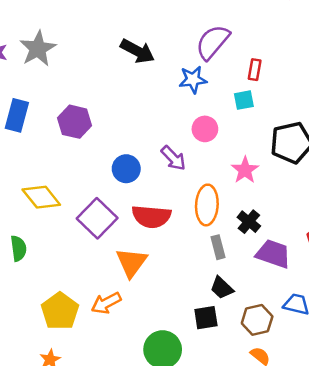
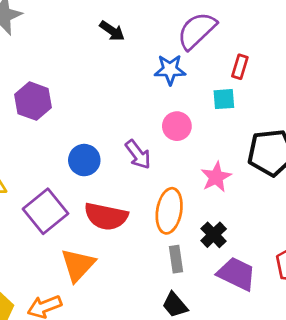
black arrow: (137, 51) -> (112, 31), size x0.7

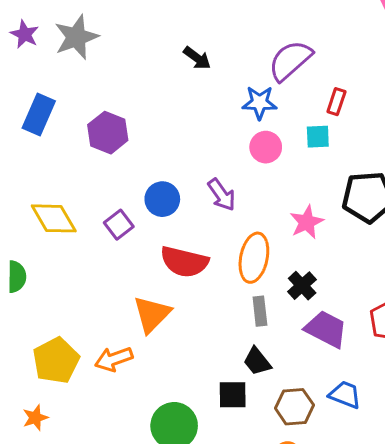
pink circle: (177, 126) -> (266, 147), moved
purple square: (45, 211) -> (119, 225), moved, size x0.6

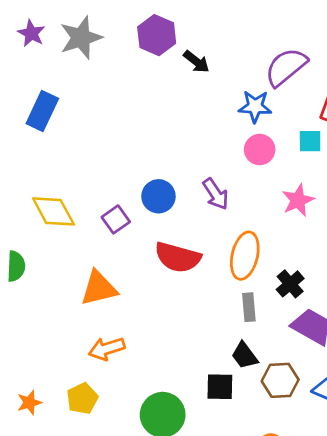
purple hexagon: (108, 133) -> (157, 35), moved
pink star: (307, 222) -> (298, 200), moved
orange triangle: (152, 314) -> (99, 288), moved, turned 30
yellow pentagon: (56, 361) -> (82, 399), moved, size x0.7
brown hexagon: (294, 407) -> (280, 380), moved

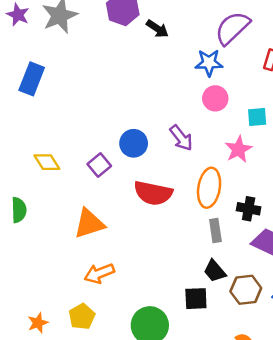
cyan square: (310, 141) -> (257, 117), moved
pink star: (298, 200) -> (238, 149), moved
yellow diamond: (53, 211) -> (47, 162), size x0.7
black cross: (290, 284) -> (249, 209), turned -35

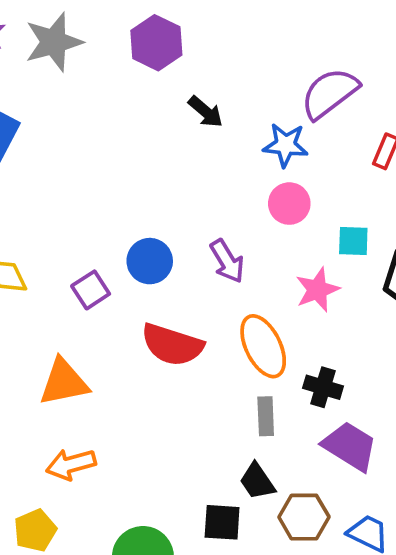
black arrow: (157, 29) -> (206, 112), moved
orange ellipse: (209, 188) -> (263, 346), turned -42

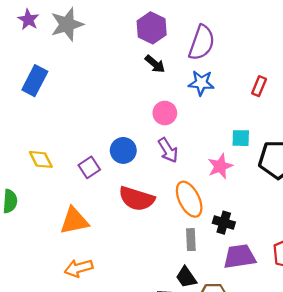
purple hexagon: (156, 43) -> (152, 28), moved
purple semicircle: (330, 93) -> (202, 43), moved, turned 147
pink circle: (289, 204) -> (165, 113), moved
purple trapezoid: (350, 446) -> (240, 257), turned -40

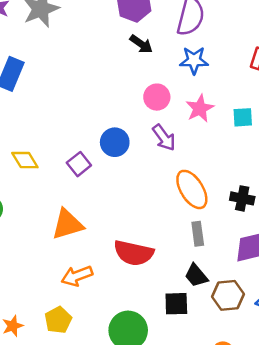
pink star: (220, 166) -> (200, 108), moved
red semicircle: (137, 199) -> (134, 253), moved
black cross: (224, 223) -> (242, 198), moved

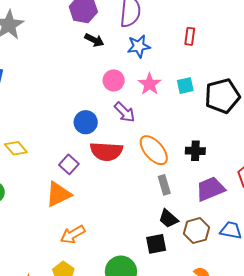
purple square: (79, 164) -> (69, 164), moved
red semicircle: (134, 253) -> (106, 151), moved

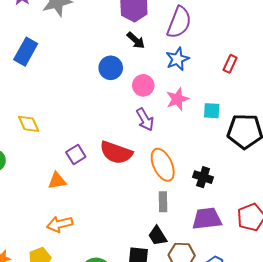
blue star: (139, 46) -> (177, 59), turned -30
blue circle: (86, 122) -> (111, 68), moved
orange triangle: (58, 194) -> (57, 181), size x0.7

